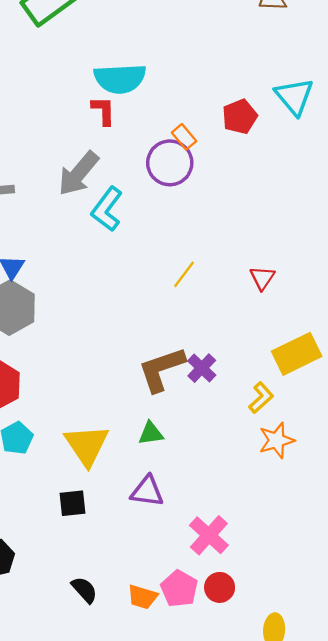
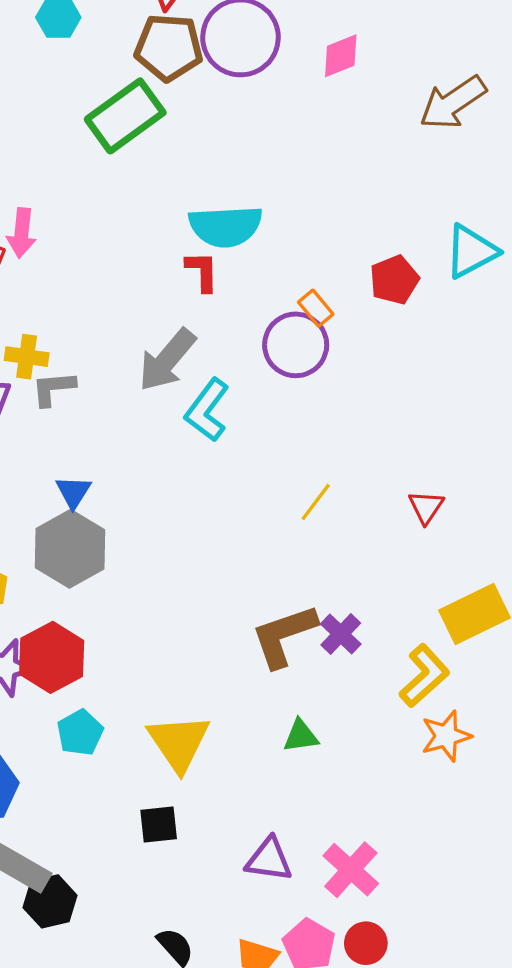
cyan triangle: (294, 96) -> (471, 251), turned 42
yellow L-shape: (261, 398) -> (424, 676), size x1.4
green triangle: (151, 433) -> (301, 736), moved
purple triangle: (147, 491) -> (269, 860), moved

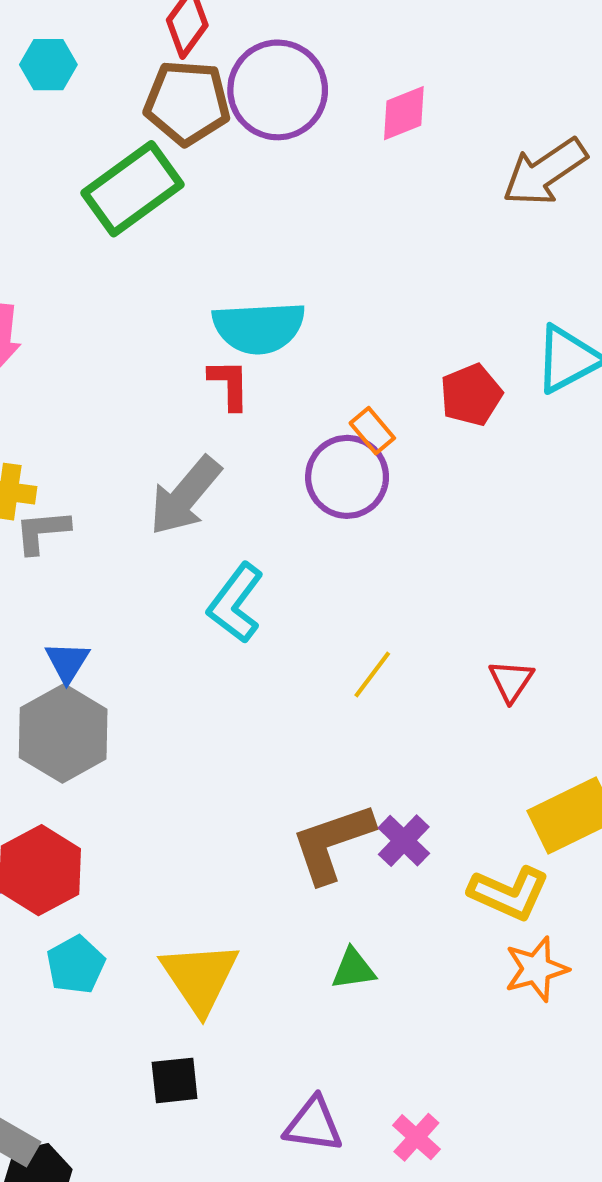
cyan L-shape: (207, 410) -> (236, 603), moved
yellow L-shape: (424, 676) -> (509, 893), turned 66
pink cross: (351, 870) -> (416, 1137), size x0.7

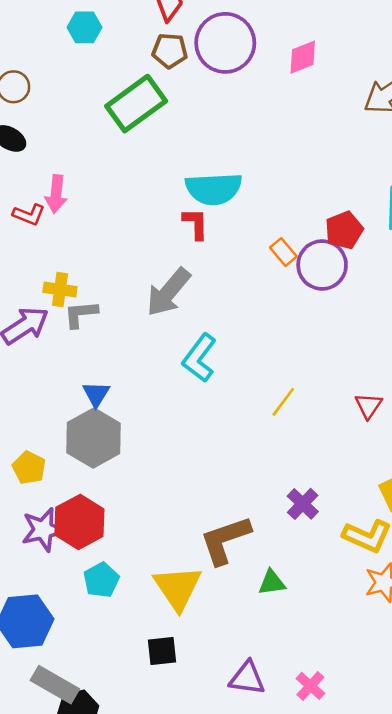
brown pentagon: (187, 103) -> (170, 51), size x0.7
purple circle: (347, 477) -> (322, 265), moved
brown L-shape: (332, 843) -> (225, 540), moved

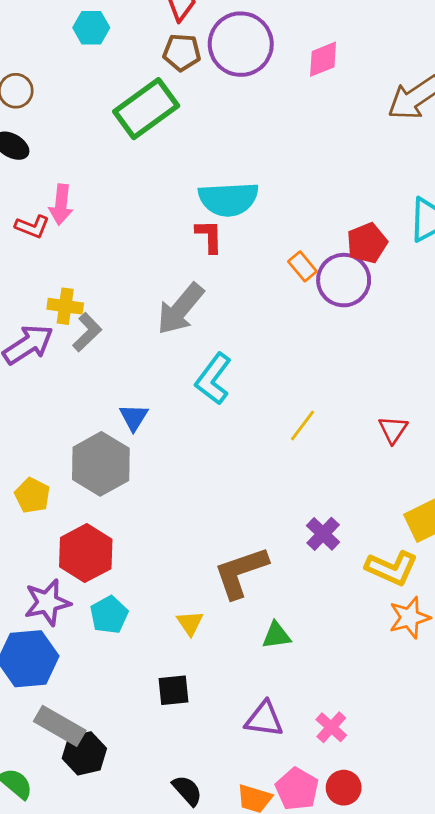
gray L-shape: (81, 314) -> (87, 332), turned 141
blue triangle: (96, 394) -> (134, 417), moved
purple star: (43, 530) -> (47, 602), moved
green triangle: (272, 583) -> (276, 635), moved
yellow triangle: (177, 588) -> (190, 623), size x0.5

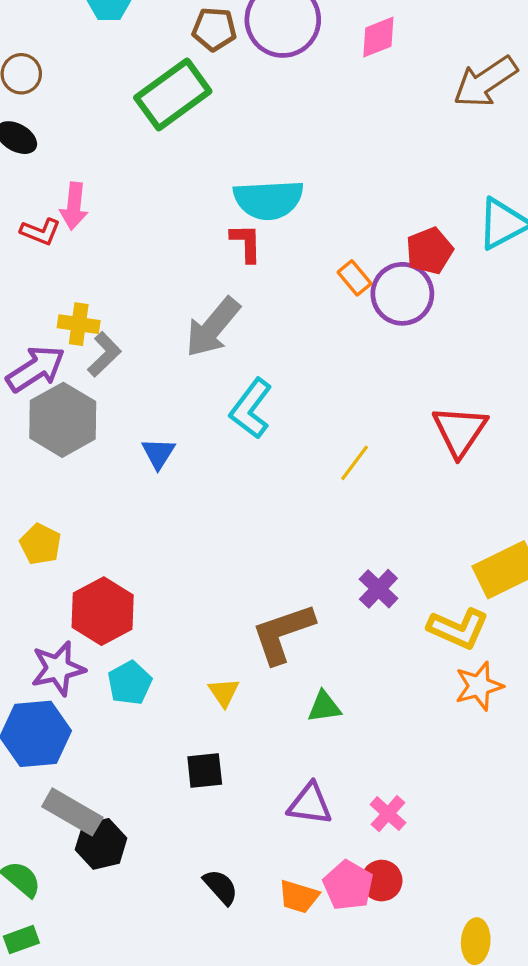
red triangle: (393, 430) -> (460, 431), moved, size x1.6
gray hexagon: (101, 464) -> (63, 420), moved
red circle: (344, 788) -> (382, 881), moved

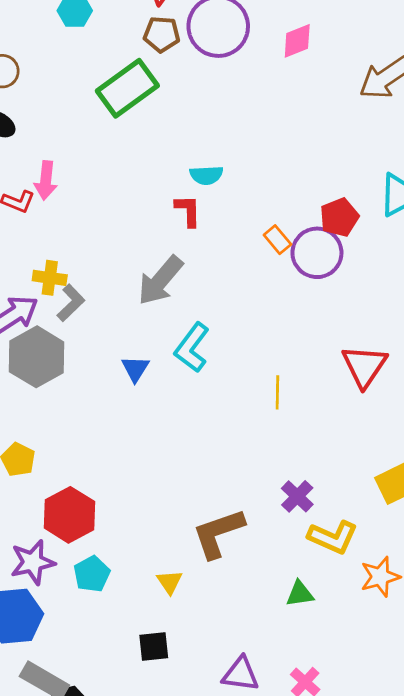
cyan semicircle: (268, 200) -> (206, 175), size x0.6
blue triangle: (158, 453) -> (135, 369), moved
yellow line: (355, 463) -> (277, 392), turned -36
yellow L-shape: (458, 629) -> (333, 537), moved
green triangle: (324, 707) -> (300, 594), moved

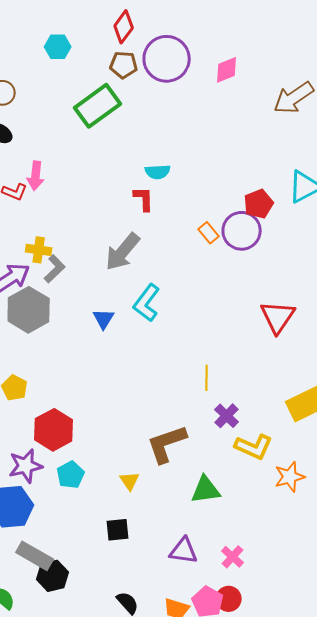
orange rectangle: (277, 240) -> (209, 233), moved
yellow line: (277, 392) -> (207, 378), moved
green triangle: (300, 594) -> (206, 490), moved, size x1.4

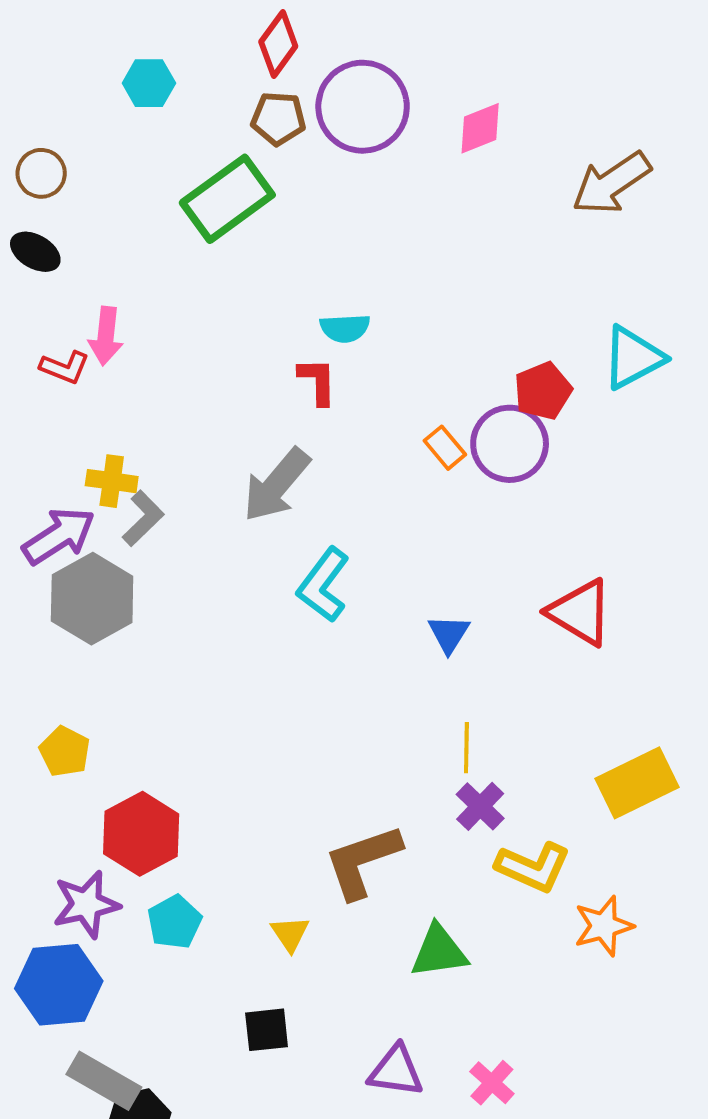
red triangle: (278, 317) -> (580, 612), turned -33
blue triangle: (104, 319) -> (449, 634), moved
yellow line: (207, 378) -> (466, 748), moved

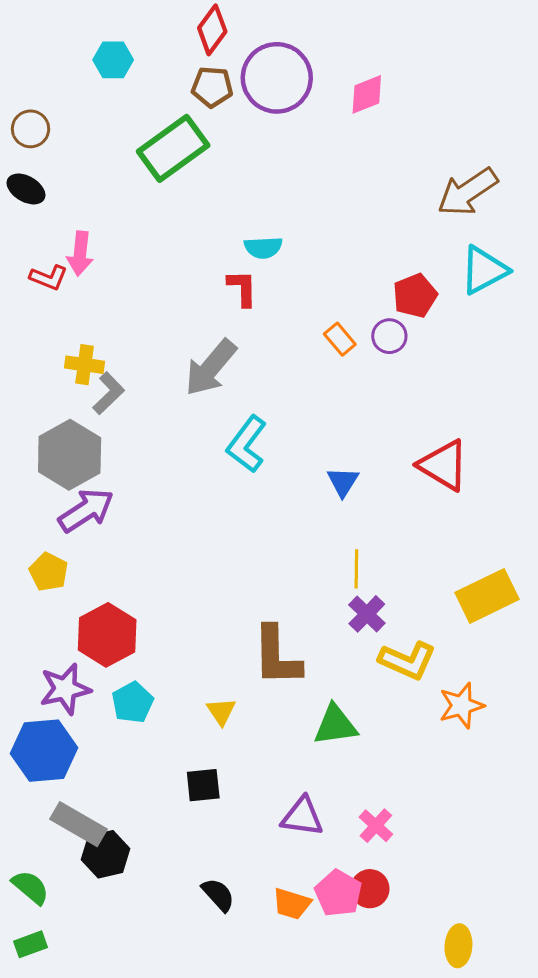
brown arrow: (611, 183) -> (467, 192), moved
purple circle: (510, 444) -> (389, 336), size x0.6
purple arrow: (59, 536) -> (86, 510), moved
brown L-shape: (363, 861) -> (277, 656), turned -72

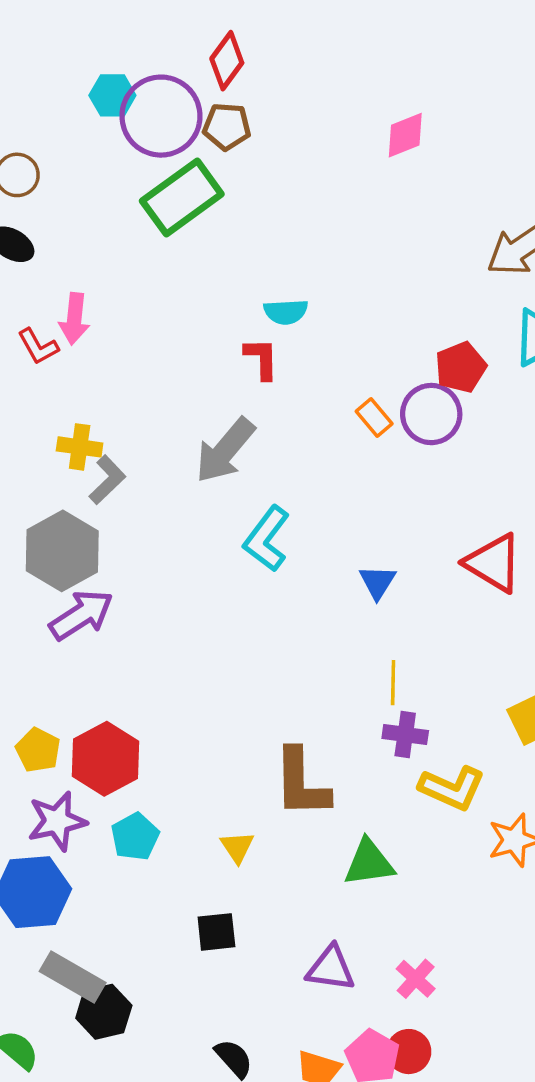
purple circle: (277, 78) -> (161, 116), moved
red L-shape: (49, 278) -> (38, 346), turned 39
purple circle: (389, 336) -> (431, 414), size x1.5
yellow pentagon: (49, 572) -> (38, 750), moved
purple cross: (367, 614) -> (405, 734), turned -36

